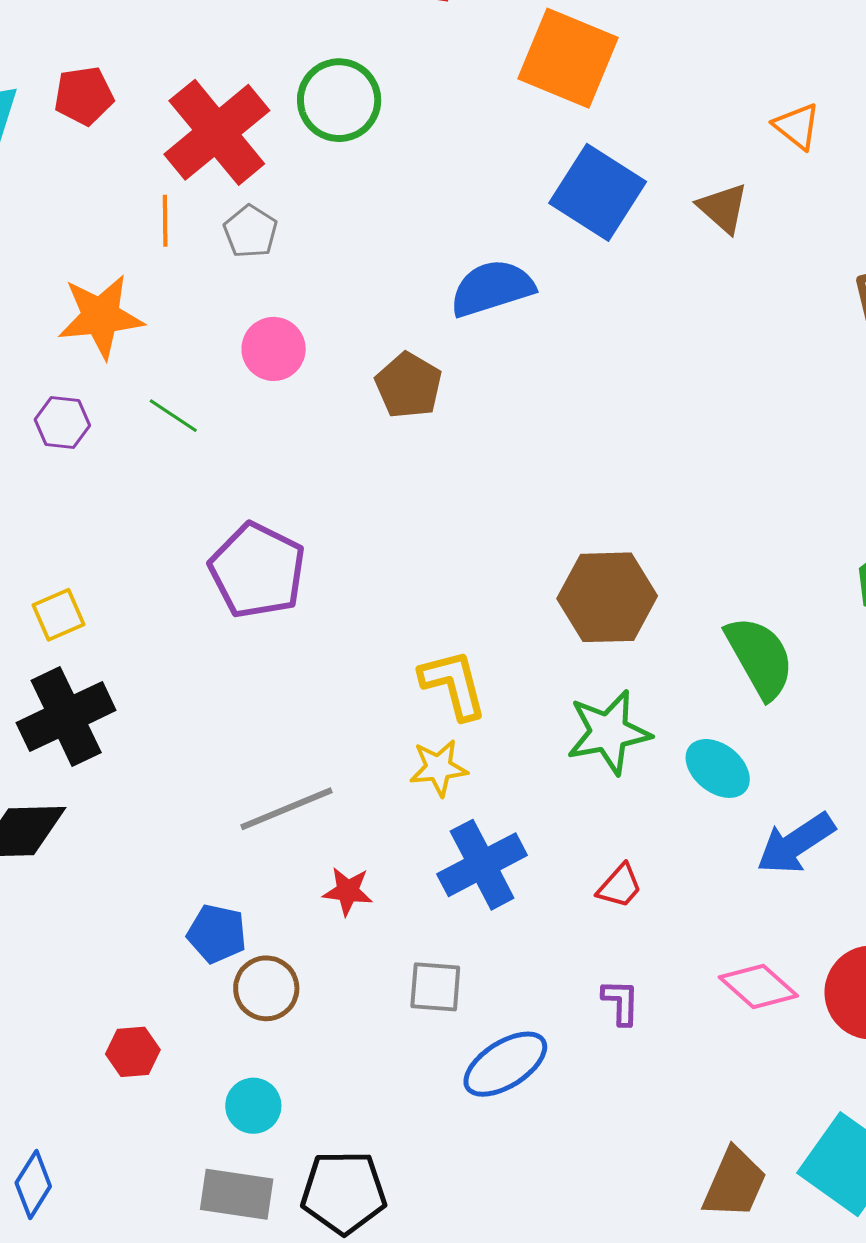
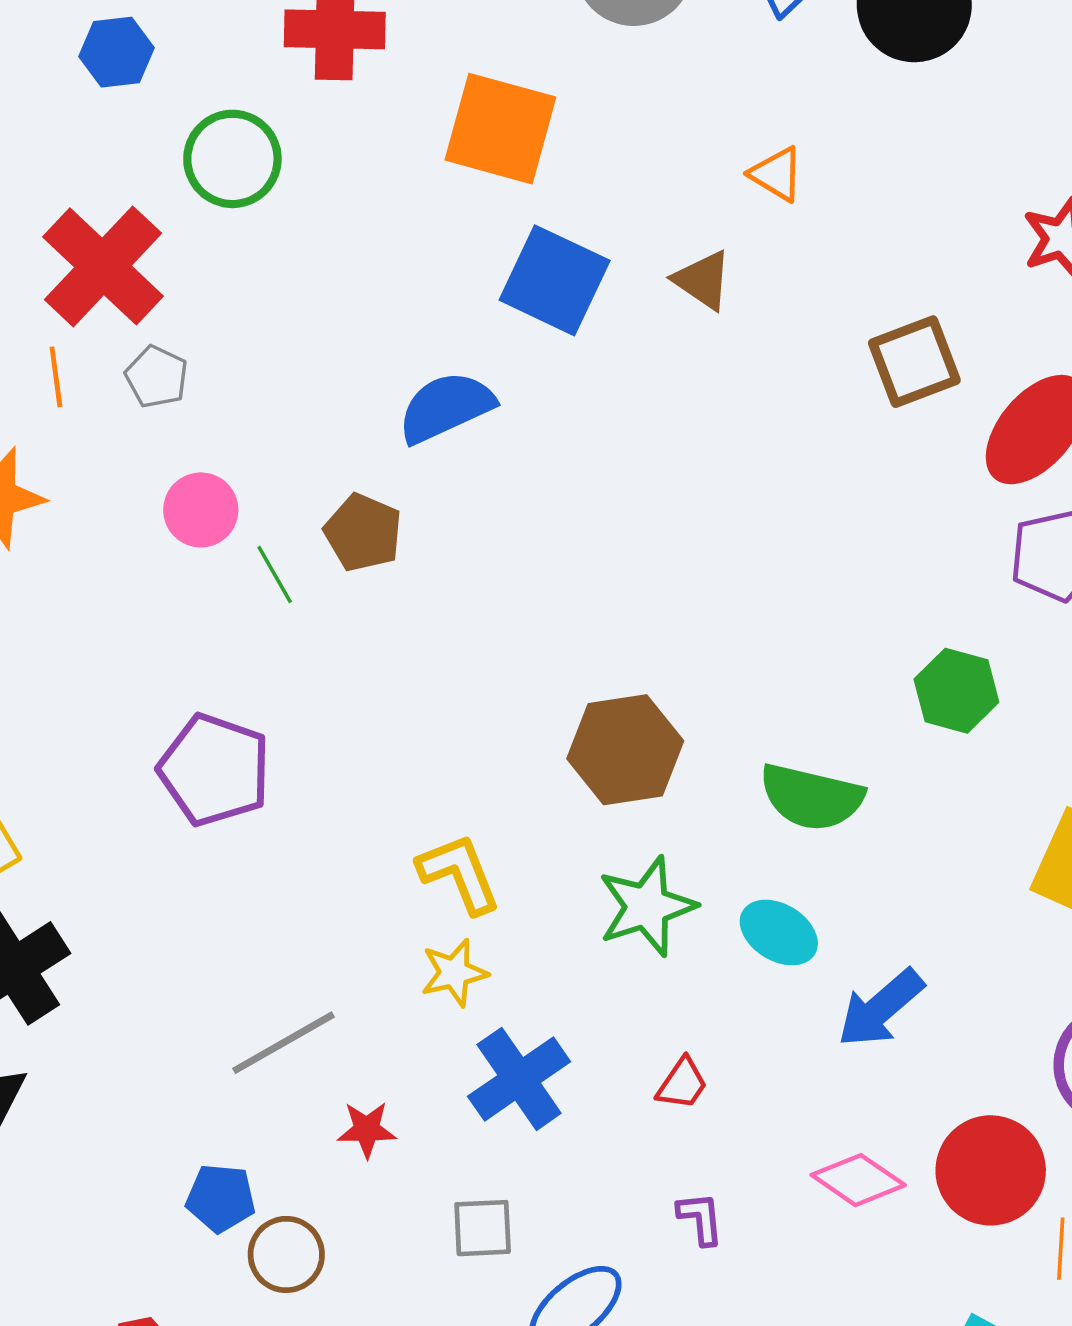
green circle: (339, 100) -> (232, 159), moved
green line: (173, 416) -> (275, 575), moved, turned 34
green semicircle: (760, 657) -> (811, 797), turned 140

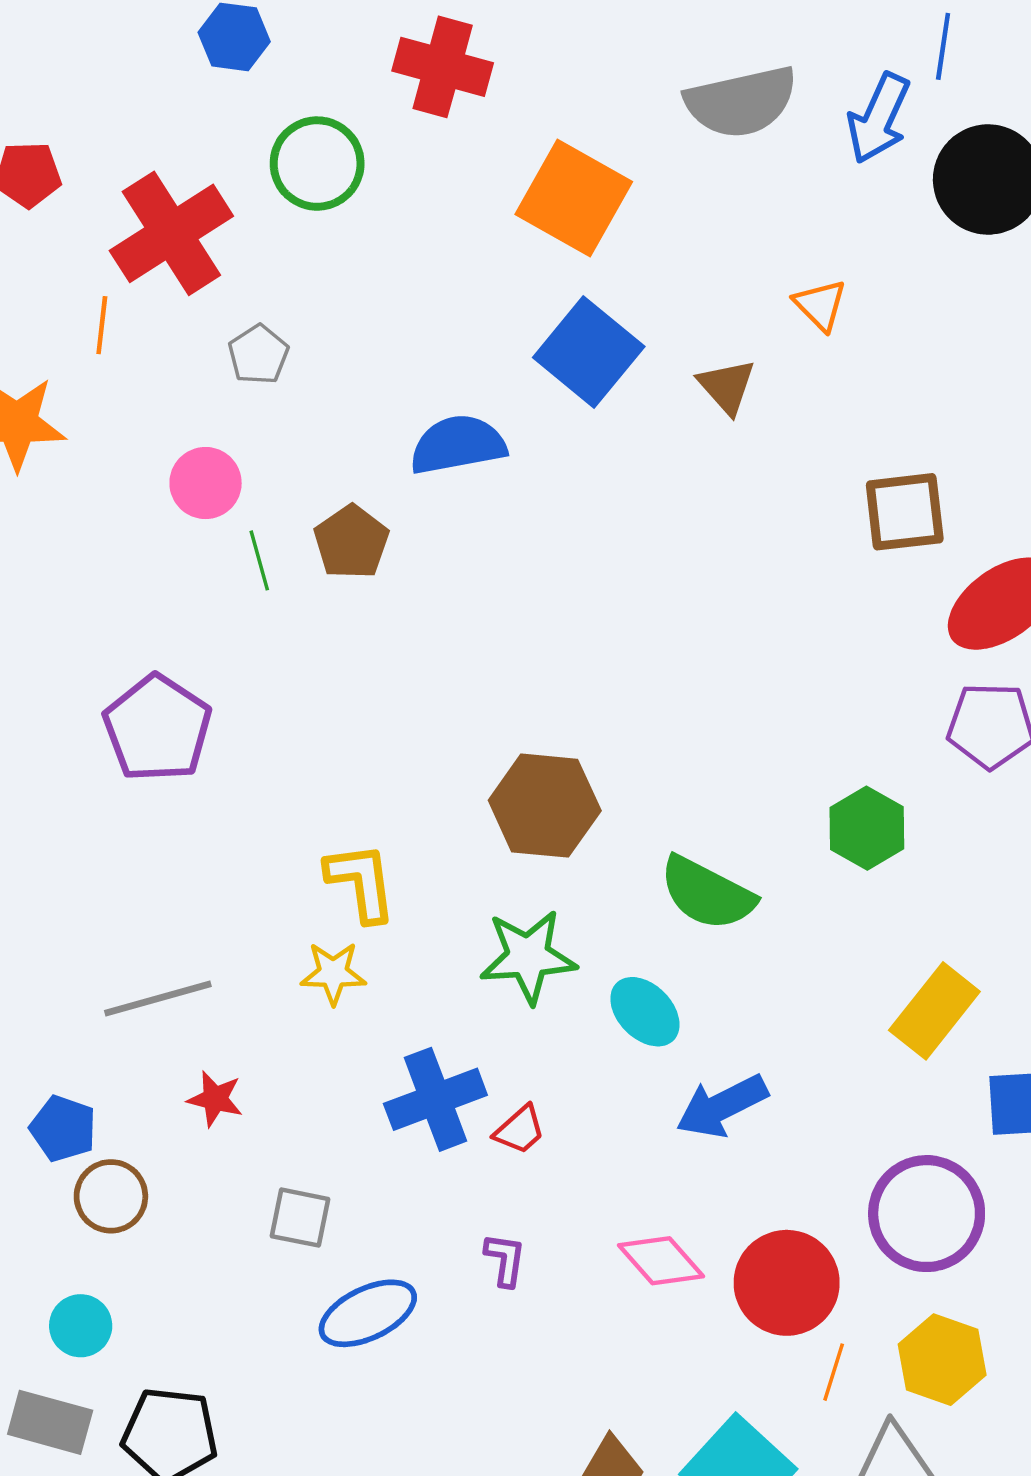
gray pentagon: (157, 377) -> (258, 355), moved
blue cross: (519, 1079) -> (435, 1099), moved

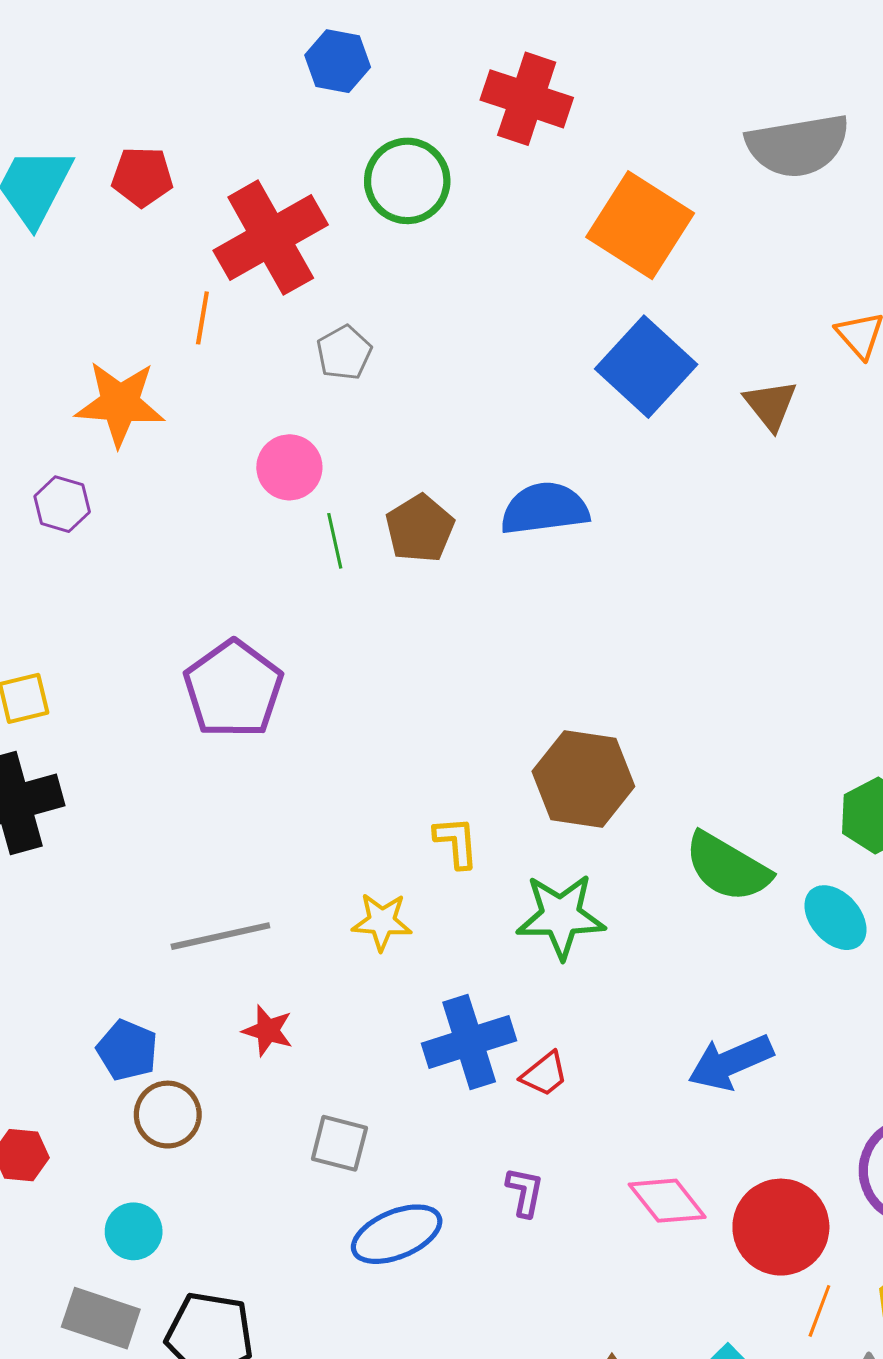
blue semicircle: (458, 445) -> (545, 509), moved
yellow L-shape: (361, 882) -> (456, 842), moved, size x0.7
cyan ellipse: (645, 1012) -> (835, 918), moved

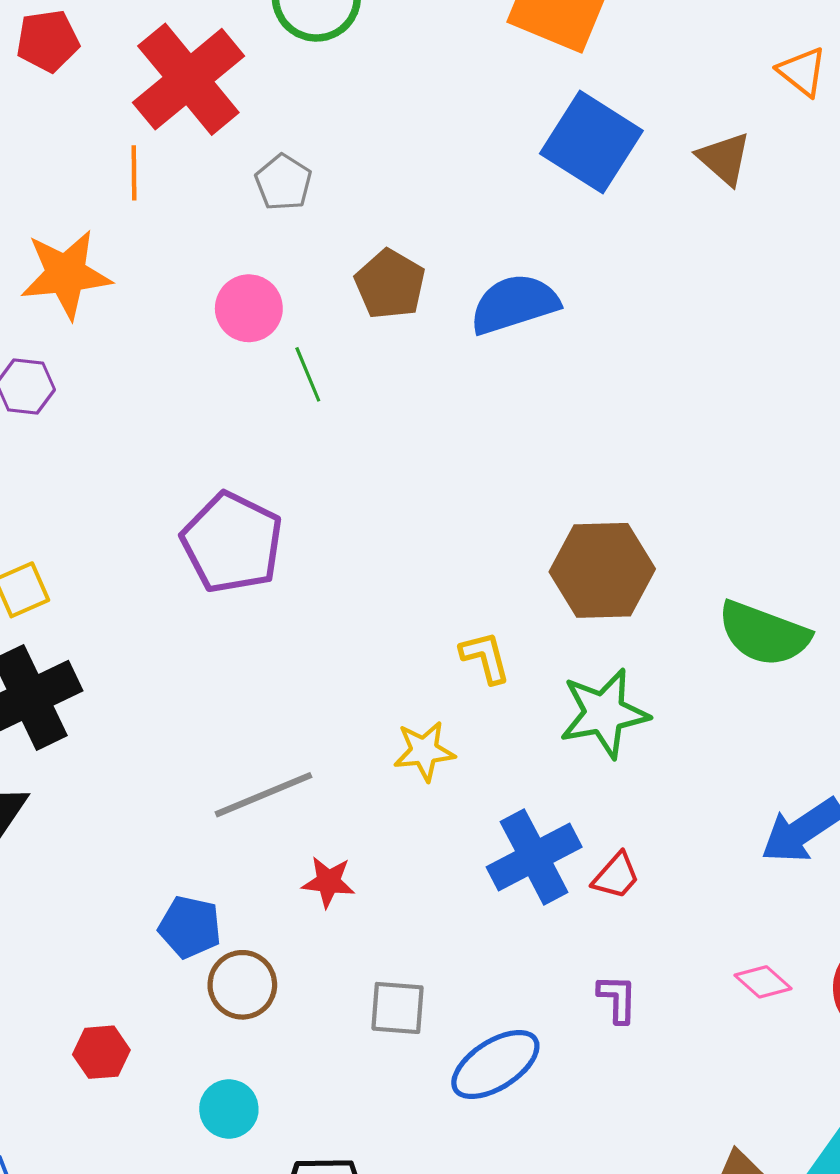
brown pentagon: (420, 529) -> (390, 284), moved
gray square: (339, 1143) -> (398, 1008), moved
pink diamond: (667, 1201) -> (763, 982), size x0.7

